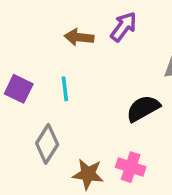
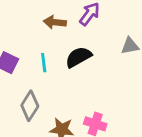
black semicircle: (143, 108) -> (78, 57), moved

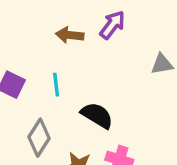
black semicircle: (78, 57) -> (97, 115), moved, turned 60

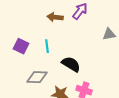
gray diamond: (39, 138) -> (37, 77), turned 60

